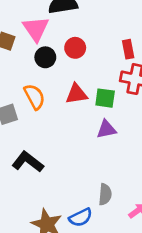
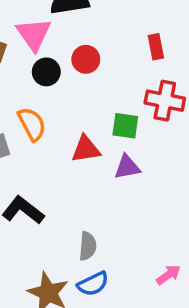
red rectangle: (128, 49) -> (156, 47), moved
red triangle: (77, 94) -> (86, 149), moved
gray semicircle: (105, 194) -> (88, 246), moved

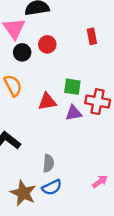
red cross: (165, 101) -> (98, 102), moved

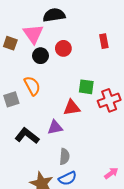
red triangle: (47, 102) -> (72, 108), moved
red cross: (98, 102) -> (109, 100), turned -30
purple triangle: (74, 113) -> (55, 127), moved

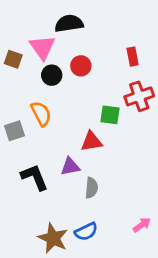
red cross: (109, 100) -> (139, 96), moved
black L-shape: (27, 136) -> (34, 177), turned 30
gray semicircle: (64, 157) -> (91, 188), moved

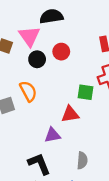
black L-shape: (34, 177) -> (39, 164), moved
gray semicircle: (91, 188) -> (82, 160), moved

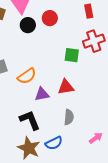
orange semicircle: (28, 91) -> (27, 76), moved, turned 84
red triangle: (70, 114) -> (66, 87), moved

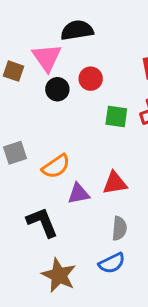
green square: (72, 55) -> (116, 116), moved
black L-shape: (30, 120) -> (42, 222), moved
blue semicircle: (54, 143) -> (112, 263), moved

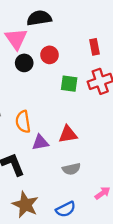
orange semicircle: (56, 166) -> (23, 122), turned 115
gray semicircle: (119, 228) -> (71, 169), turned 72
blue semicircle: (112, 263) -> (66, 209), moved

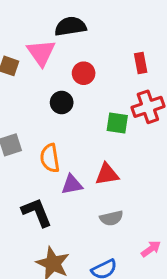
black circle: (24, 63) -> (62, 102), moved
green square: (69, 84) -> (117, 123), moved

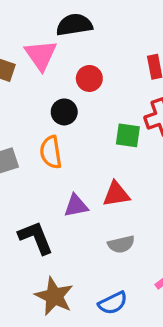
orange semicircle: (50, 158) -> (51, 152), moved

